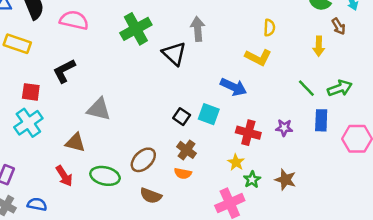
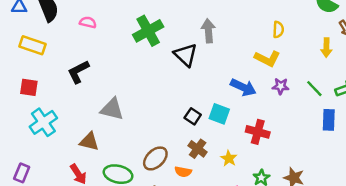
pink semicircle: (74, 20) -> (88, 22), size x0.6
red square: (31, 92) -> (29, 87), moved
purple star: (284, 128) -> (281, 86), moved
yellow star: (236, 162) -> (229, 158), moved
orange semicircle: (183, 173) -> (183, 172), moved

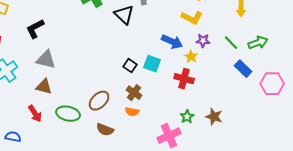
gray triangle: (112, 109) -> (46, 60), moved
blue rectangle: (329, 120) -> (243, 69), turned -48
yellow star: (229, 158) -> (191, 57), moved
orange semicircle: (183, 172) -> (132, 112), moved

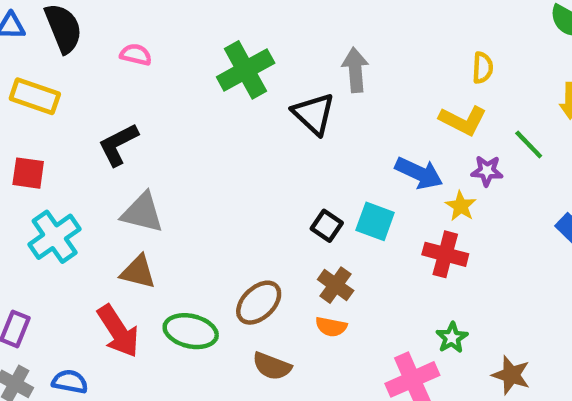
green line: (231, 43) -> (529, 145), moved
red arrow: (35, 114) -> (118, 331), size x1.4
brown star: (214, 117) -> (511, 375), moved

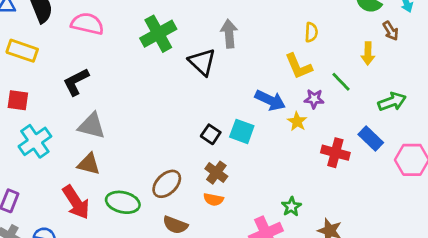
pink semicircle: (136, 55) -> (87, 24), size x1.6
yellow L-shape: (463, 120) -> (299, 66), turned 40
red cross: (445, 254) -> (335, 153), moved

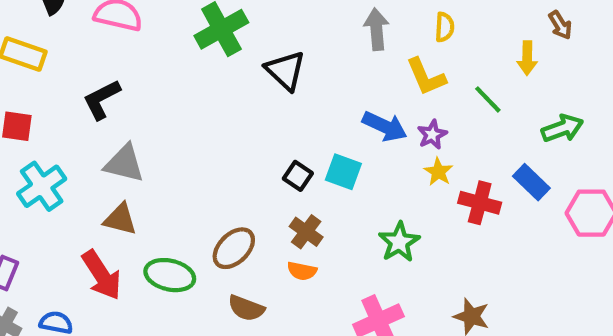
gray arrow: (229, 34) -> (376, 29), moved
purple star: (314, 99) -> (432, 135), moved, turned -30
yellow star: (297, 122) -> (438, 172), moved
green star: (291, 207) -> (399, 242), moved, size x1.4

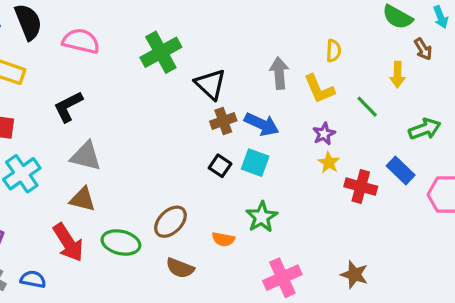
gray arrow: (376, 29) -> (279, 73), moved
blue arrow: (385, 126) -> (262, 124), moved
brown cross: (306, 232) -> (223, 121), moved, turned 35
green star: (399, 242) -> (262, 217), moved

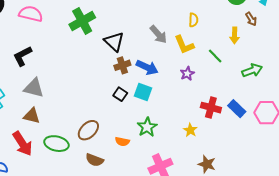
gray arrow: (279, 73) -> (158, 34), turned 144
yellow star: (329, 163) -> (190, 130), moved
blue rectangle: (401, 171) -> (237, 109), moved

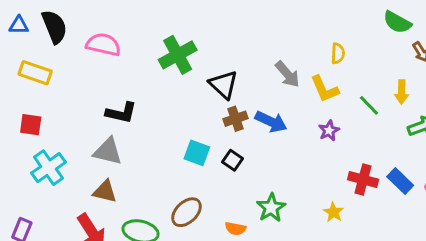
yellow arrow: (235, 35) -> (402, 92), moved
black L-shape: (22, 56) -> (121, 113), moved, turned -140
cyan square: (143, 92) -> (197, 153), moved

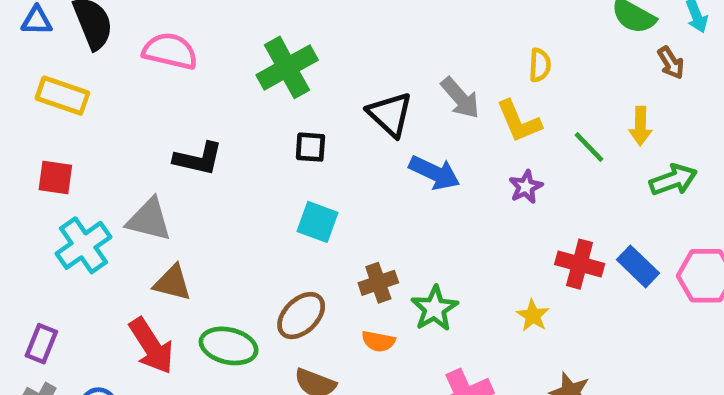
black triangle: (224, 85) -> (390, 114), moved
brown cross: (235, 119) -> (378, 283), moved
gray triangle: (108, 151) -> (149, 220), moved
black square: (232, 160) -> (310, 147), moved, turned -30

